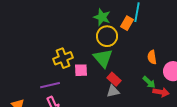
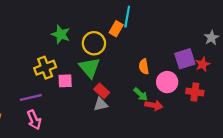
green star: (102, 17) -> (61, 34), moved

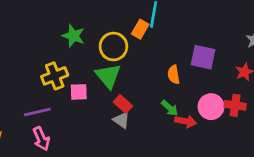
purple square: (185, 59) -> (203, 57), moved, turned 30
pink circle: (167, 82) -> (211, 107), moved
gray triangle: (101, 104) -> (121, 120), turned 48

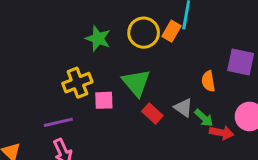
yellow circle: (113, 47) -> (144, 33), moved
gray triangle: (121, 120) -> (183, 108), moved

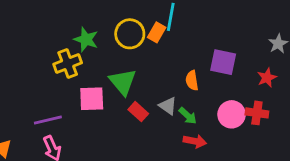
yellow cross: (77, 83) -> (68, 64), moved
pink square: (104, 100) -> (92, 99), size x1.4
red arrow: (222, 133) -> (195, 141), moved

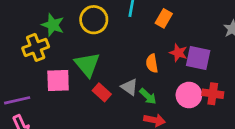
orange rectangle: (157, 32) -> (164, 18), moved
purple square: (223, 62) -> (198, 58), moved
red star: (267, 78) -> (178, 53), moved, turned -30

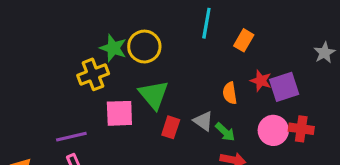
yellow circle: (94, 20) -> (144, 47), moved
purple square: (198, 58) -> (284, 87), turned -30
red rectangle: (102, 92) -> (171, 127), turned 66

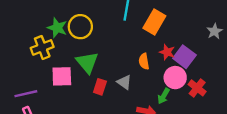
orange rectangle: (244, 40) -> (154, 22), size x1.5
purple square: (284, 87) -> (184, 57), turned -35
red cross: (301, 129) -> (197, 88), turned 30
pink circle: (273, 130) -> (175, 78), moved
green arrow: (225, 132) -> (164, 96), moved, turned 77

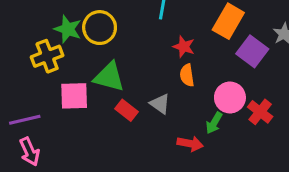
orange rectangle: (154, 22) -> (228, 21), moved
red star: (167, 52) -> (184, 47), moved
purple square: (184, 57) -> (252, 51), moved
green triangle: (87, 62) -> (109, 77), turned -35
red rectangle: (100, 87) -> (127, 110), turned -70

